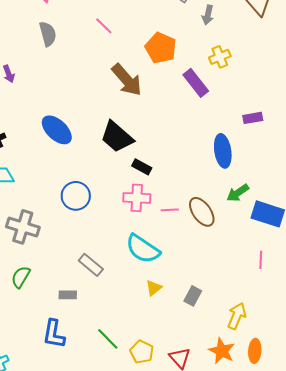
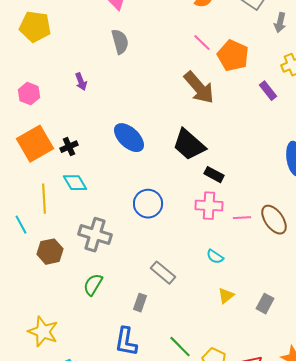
pink line: (104, 26) -> (202, 43), moved
purple rectangle: (196, 83) -> (268, 91), size x0.7
cyan semicircle: (143, 249) -> (215, 257), size x0.5
gray rectangle: (68, 295) -> (140, 303), turned -72

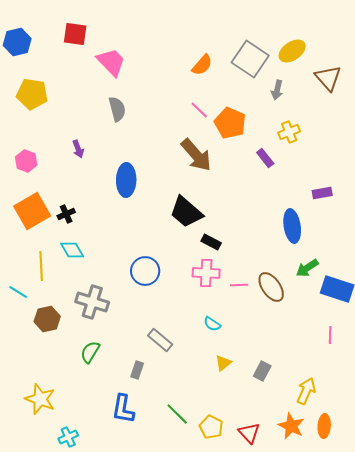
blue ellipse: (129, 138) -> (126, 180), moved, turned 48
cyan line: (21, 225) -> (18, 292), turned -30

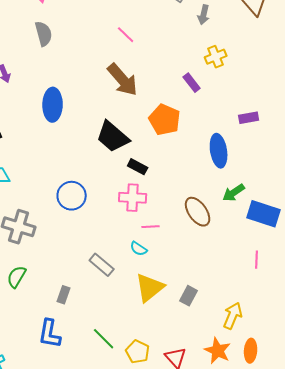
orange pentagon: (230, 123) -> (165, 120), moved
pink line: (239, 285) -> (151, 227), moved
gray rectangle: (160, 340) -> (102, 265), moved
yellow triangle: (223, 363) -> (150, 288), size x1.8

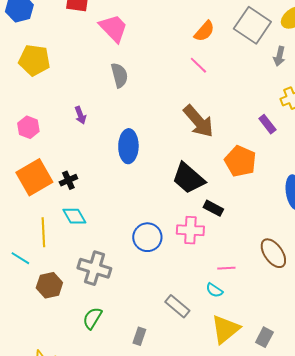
pink line: (126, 35) -> (198, 65), moved
pink cross: (133, 198) -> (190, 230), moved

